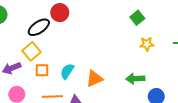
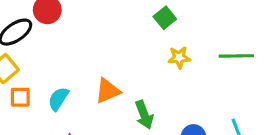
orange triangle: (94, 79) -> (108, 91), moved
green arrow: (135, 79) -> (144, 115), moved, turned -108

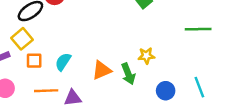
yellow star: (179, 57) -> (146, 56), moved
orange triangle: (108, 91) -> (102, 70), moved

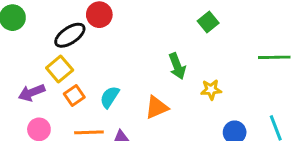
orange square: (34, 61) -> (74, 96), turned -35
green arrow: (128, 74) -> (177, 66), moved

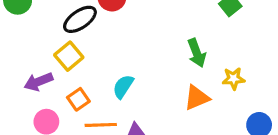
orange square: (74, 96) -> (78, 99), moved
orange triangle: (157, 107) -> (197, 98), moved

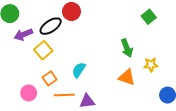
purple arrow: (38, 82) -> (23, 34), moved
orange triangle: (197, 98) -> (127, 77), turned 42

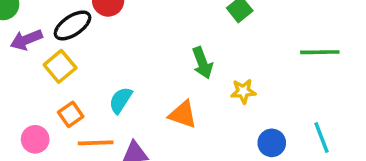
orange triangle: (127, 77) -> (183, 114), moved

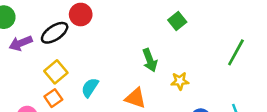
green line: (320, 52) -> (236, 52), turned -60
yellow square: (60, 66) -> (56, 72), moved

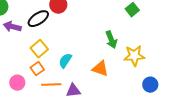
purple arrow: (21, 43) -> (12, 27), turned 36
yellow star: (180, 81) -> (134, 56), size x1.5

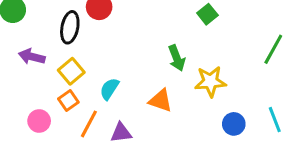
black ellipse: (38, 19) -> (70, 27), turned -45
purple arrow: (12, 27) -> (32, 57), moved
orange line: (51, 85) -> (89, 124), turned -60

